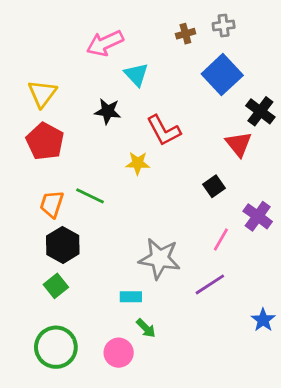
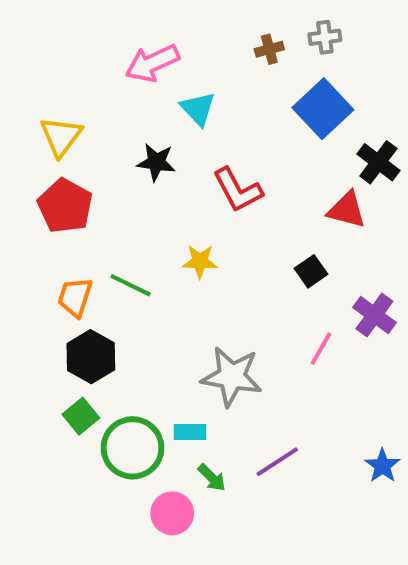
red triangle: (239, 144) -> (347, 210), turned -36
yellow star: (138, 163) -> (200, 261), moved
purple line: (210, 284) -> (277, 462), moved
green circle: (56, 347) -> (132, 448), moved

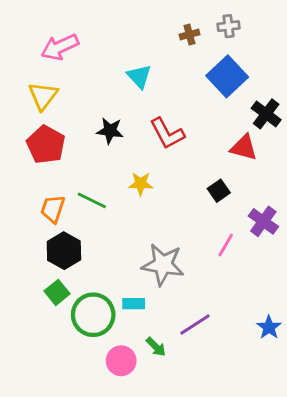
pink arrow: (152, 63) -> (60, 47), moved
black star: (156, 162) -> (110, 131), moved
green arrow: (212, 478) -> (156, 347), moved

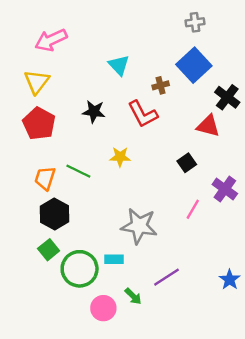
brown cross: (189, 34) -> (161, 85), moved

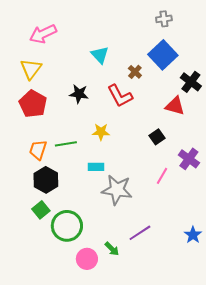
brown cross: (161, 85) -> (135, 72), turned -32
green line: (78, 171) -> (66, 144), turned -35
cyan rectangle: (114, 259) -> (96, 167), moved

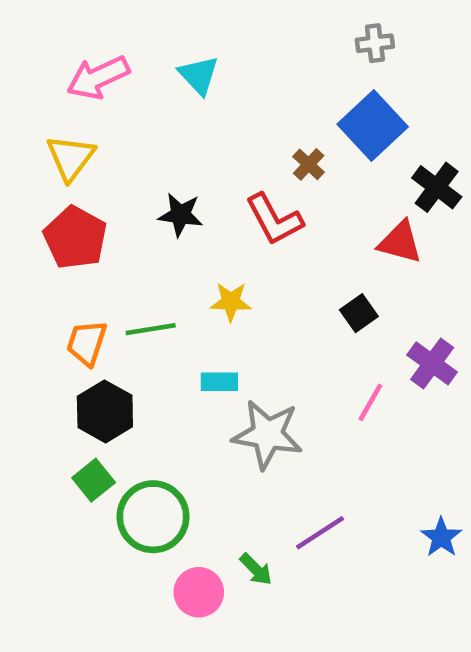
cyan triangle: (100, 55) -> (199, 75), moved

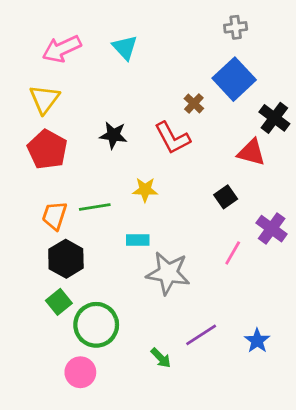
blue star: (441, 537) -> (257, 341), moved
pink circle: (199, 592) -> (80, 372), moved

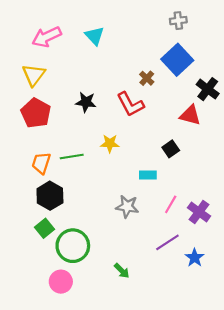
purple cross: (272, 229) -> (199, 212), moved
cyan rectangle: (138, 240) -> (148, 175), moved
pink line: (233, 253) -> (171, 204), moved
gray star: (168, 273) -> (127, 207), size x0.7
purple line: (201, 335) -> (167, 242), moved

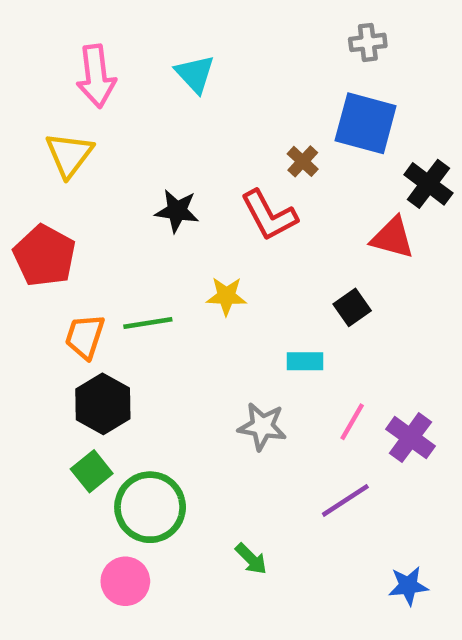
pink arrow: (47, 37) -> (96, 76), turned -72
blue square: (177, 60) -> (366, 123), turned -32
red pentagon: (36, 113) -> (45, 256), moved
blue star: (195, 258) -> (408, 586), moved, turned 30

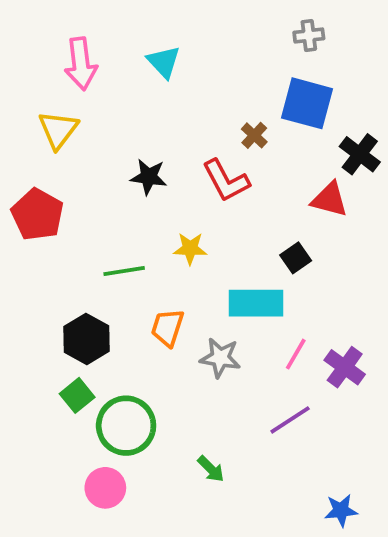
orange trapezoid: (85, 337) -> (168, 328), moved
cyan rectangle: (305, 361) -> (256, 303), size x1.8
blue star: (408, 586) -> (341, 510), moved

